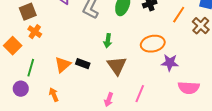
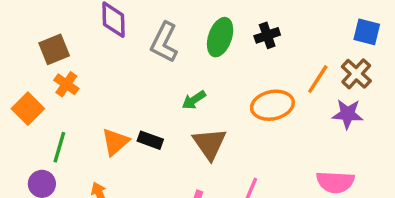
orange line: (179, 15) -> (318, 79), moved
green arrow: (108, 41) -> (194, 100), turned 48
purple star: (170, 63) -> (348, 114), moved

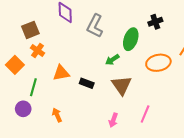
green ellipse: (220, 37) -> (131, 39), moved
orange triangle: (115, 142) -> (61, 73), moved, turned 30

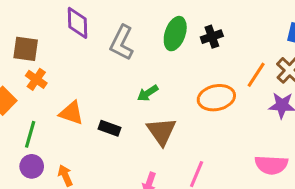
brown square: (30, 30) -> (26, 49), turned 30
green ellipse: (131, 39) -> (175, 34), moved
orange triangle: (61, 73) -> (71, 113), turned 30
purple circle: (23, 109) -> (32, 166), moved

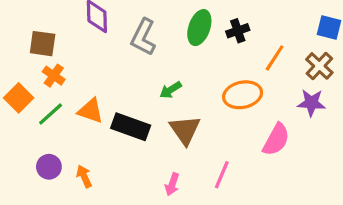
orange line: (256, 75) -> (275, 58), moved
black rectangle: (110, 128) -> (131, 127), size x1.6
green line: (30, 134) -> (51, 114), moved, turned 32
pink semicircle: (271, 165) -> (276, 140), moved, turned -64

